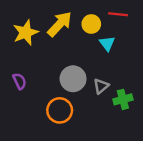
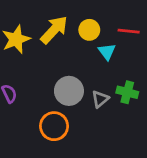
red line: (118, 14) -> (129, 31), moved
green cross: (123, 99) -> (127, 92), moved, turned 30

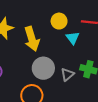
yellow arrow: (54, 30) -> (32, 39), moved, turned 120

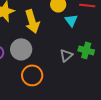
gray circle: (43, 68) -> (21, 49), moved

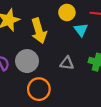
gray triangle: (66, 55) -> (67, 63), moved, turned 48

